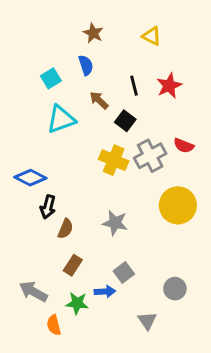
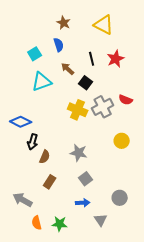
yellow triangle: (152, 36) -> (104, 25), size x1.5
yellow circle: (178, 205) -> (122, 141), size x0.6
gray square: (124, 273) -> (86, 179), moved
blue arrow: (105, 292) -> (83, 203), moved
green star: (77, 303) -> (60, 224), moved

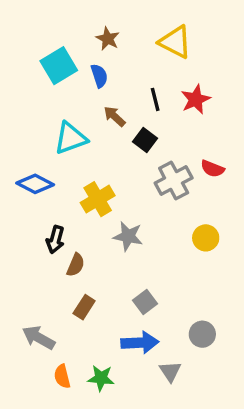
cyan square: (35, 54) -> (59, 66), moved, size x1.5
yellow cross: (78, 110) -> (98, 199), moved, turned 36
blue diamond: (21, 122) -> (35, 184), moved
gray star: (79, 153) -> (128, 236), moved
blue arrow: (83, 203) -> (140, 343), size x1.5

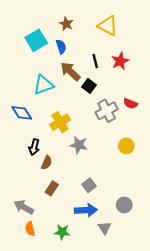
brown arrow: (115, 116) -> (70, 71), size x1.5
blue diamond: (35, 184) -> (22, 113), turned 30
orange semicircle: (62, 376) -> (30, 229), moved

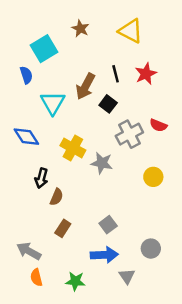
blue semicircle: (61, 47) -> (26, 75), moved
brown arrow: (70, 71) -> (85, 86), turned -105
cyan triangle: (43, 85) -> (53, 103), turned -40
yellow cross: (60, 122) -> (73, 148), turned -30
gray star: (79, 145) -> (102, 163), moved

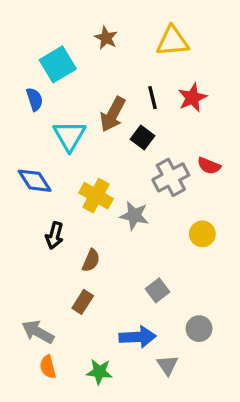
yellow triangle: (131, 31) -> (172, 41), turned -32
brown semicircle: (56, 197) -> (91, 260), moved
gray square: (108, 225) -> (157, 290), moved

